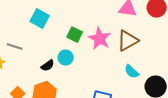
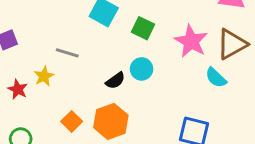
green square: (75, 35) -> (143, 28), moved
cyan semicircle: (132, 72) -> (216, 78), moved

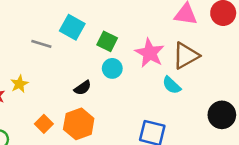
gray line: (67, 53) -> (41, 44), moved
cyan circle: (142, 69) -> (112, 68), moved

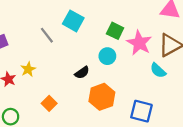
green square: (107, 41) -> (115, 31), moved
gray line: (41, 44) -> (47, 35), turned 35
orange hexagon: (79, 124) -> (102, 97), moved

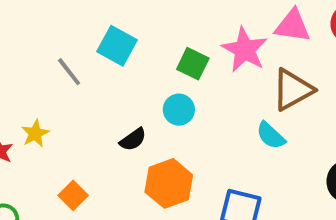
pink star: (139, 43) -> (245, 50), moved

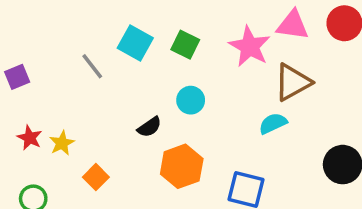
green square: (193, 64) -> (185, 45), moved
yellow star: (35, 134) -> (62, 143), moved
cyan semicircle: (271, 136) -> (273, 123), turned 112

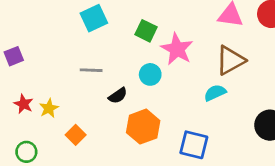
cyan square: (135, 43) -> (94, 18), moved, turned 36
pink star: (250, 47) -> (177, 49), moved
gray line: (92, 66) -> (91, 70), moved, turned -50

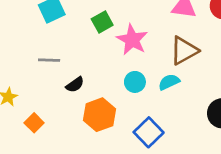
green square: (146, 31) -> (102, 22), turned 35
cyan circle: (150, 74) -> (135, 82), moved
blue square: (194, 145) -> (149, 132), turned 32

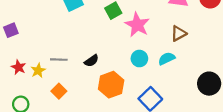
brown triangle: (184, 51) -> (179, 33), size x0.7
gray line: (49, 60) -> (59, 60), moved

